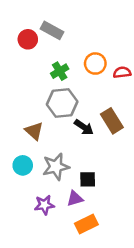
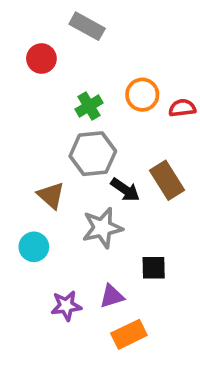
gray rectangle: (52, 30) -> (87, 26), moved
gray star: (56, 167) -> (102, 228), moved
black square: (88, 179) -> (154, 268), moved

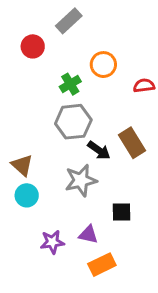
gray rectangle: (87, 26) -> (69, 21), turned -72
orange circle: (142, 95) -> (103, 65), moved
brown triangle: (51, 195) -> (22, 165), moved
purple triangle: (112, 296) -> (88, 234), turned 30

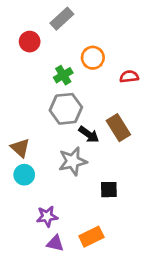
purple triangle: (88, 234) -> (55, 243), moved

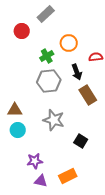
black arrow: (89, 134) -> (77, 72), moved, turned 35
brown triangle: (20, 148) -> (15, 110), turned -42
gray star: (73, 161) -> (54, 120), turned 30
black square: (109, 190) -> (81, 141), turned 32

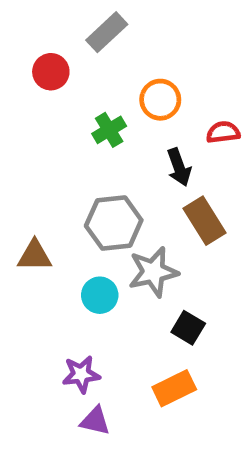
gray hexagon: (49, 81) -> (114, 223), moved
gray star: (54, 120) -> (153, 272), moved, turned -30
cyan circle: (18, 130) -> (100, 295), moved
orange rectangle: (68, 176) -> (174, 388), moved

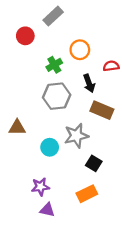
brown rectangle: (204, 221) -> (102, 110), turned -35
gray hexagon: (114, 223) -> (57, 96), moved

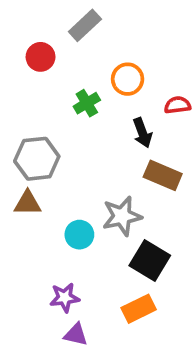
gray hexagon: (57, 96) -> (37, 159), moved
black square: (94, 163) -> (150, 261), size x1.5

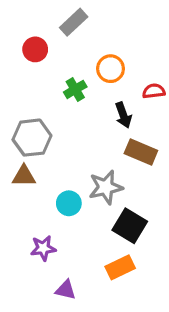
purple star: (65, 298) -> (43, 248), moved

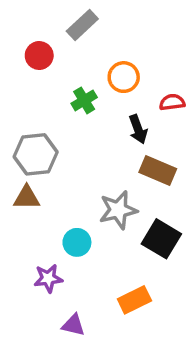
cyan circle: (69, 203) -> (77, 242), moved
black square: (130, 226) -> (161, 239), moved

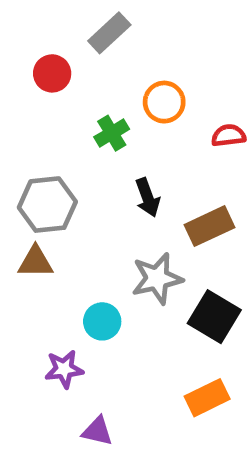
black arrow: (138, 129) -> (147, 197), moved
brown rectangle: (158, 171) -> (209, 226), turned -48
orange rectangle: (134, 300) -> (207, 398), moved

